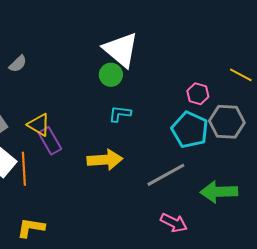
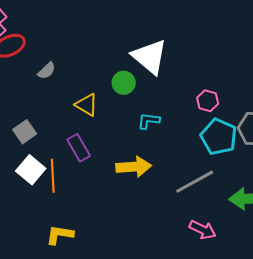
green circle: (111, 75) -> (124, 83), moved
pink hexagon: (198, 94) -> (208, 101), moved
yellow triangle: (39, 125) -> (87, 105), moved

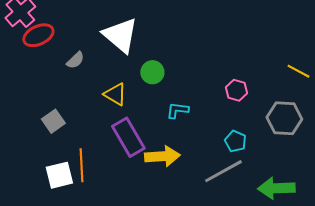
white triangle: (150, 57) -> (120, 35), moved
cyan pentagon: (219, 137) -> (235, 141), moved, size x0.6
purple rectangle: (79, 148) -> (128, 137), moved, size x1.4
white square: (31, 170) -> (59, 175), moved, turned 36

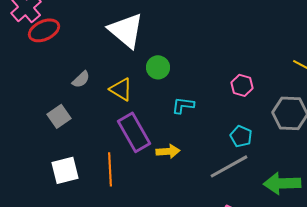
gray semicircle: (75, 60) -> (81, 79), moved
yellow arrow: (162, 156) -> (168, 151), size x0.7
orange line: (81, 165) -> (110, 169), moved

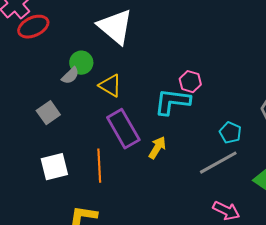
green circle: (158, 67) -> (81, 63), moved
pink hexagon: (242, 85) -> (190, 82), moved
cyan L-shape: (183, 105) -> (172, 102), size x1.6
yellow arrow: (168, 151) -> (157, 148), turned -55

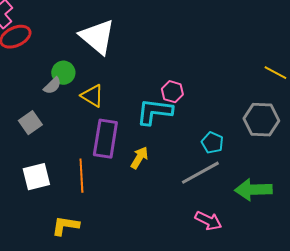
purple rectangle: (123, 129) -> (105, 139), turned 39

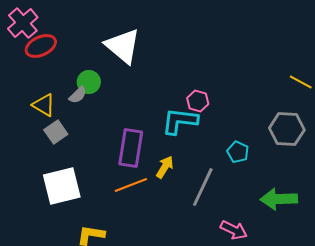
yellow triangle: (92, 96) -> (44, 105), moved
gray line: (200, 173) -> (203, 187), moved, turned -36
orange line: (81, 176) -> (131, 185), moved, turned 72
white square: (36, 177) -> (62, 186), size x1.4

